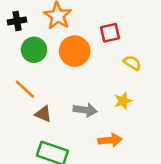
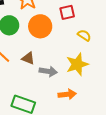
yellow star: (123, 101) -> (77, 64), size x1.6
brown triangle: (43, 114) -> (28, 58), moved

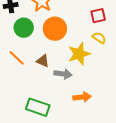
red square: (67, 12) -> (98, 16), moved
yellow star: (77, 64) -> (79, 54), moved

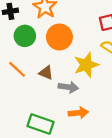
orange arrow: (82, 97) -> (78, 113), moved

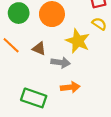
yellow star: (86, 65) -> (78, 41), turned -30

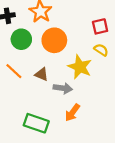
orange arrow: (70, 87) -> (72, 113), turned 132

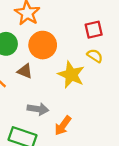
brown triangle: (42, 74) -> (25, 71), moved
gray arrow: (63, 88) -> (38, 109), moved

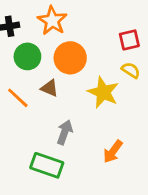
gray arrow: (38, 109) -> (65, 132), turned -78
orange arrow: (63, 126) -> (113, 152), moved

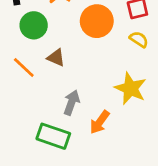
orange circle: (70, 58) -> (97, 21), moved
yellow star: (103, 92) -> (130, 88), moved
orange arrow: (113, 152) -> (100, 122), moved

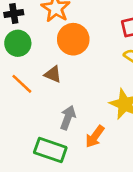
orange circle: (97, 21) -> (73, 39), moved
green circle: (34, 25) -> (18, 43), moved

